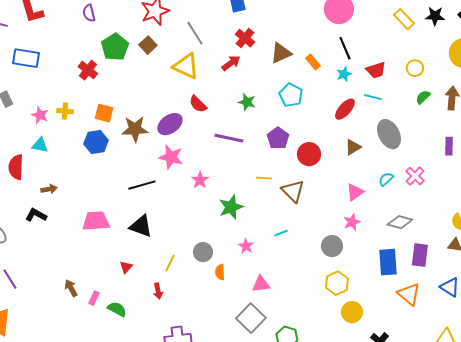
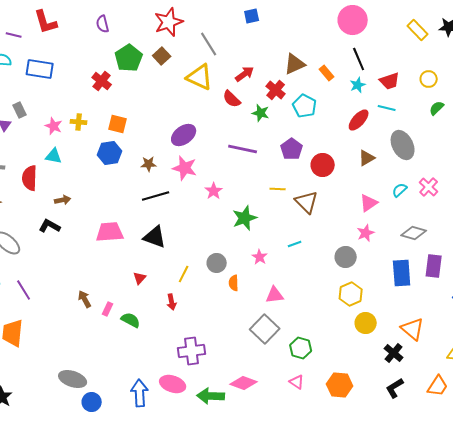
red cross: (245, 38) -> (276, 90), moved
red semicircle: (198, 104) -> (232, 99), moved
brown star: (135, 129) -> (149, 164), moved, size x0.6
orange triangle: (409, 294) -> (413, 329), moved

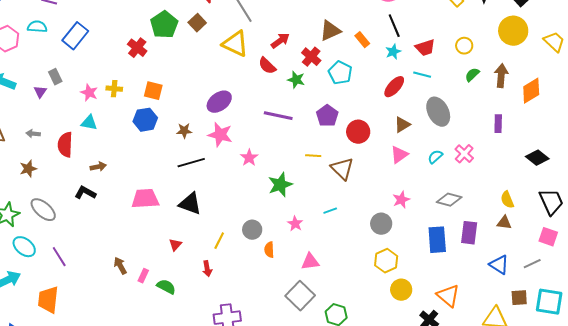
blue rectangle: (40, 69) -> (75, 36), turned -60
pink triangle: (369, 203) -> (399, 155), moved

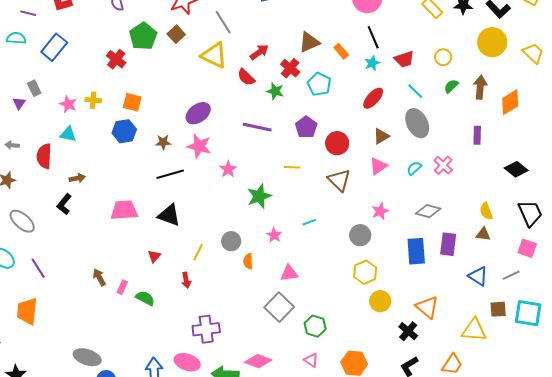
cyan line: (422, 75) -> (415, 91), moved, turned 30
brown triangle: (342, 169) -> (339, 180), moved
black L-shape: (85, 193) -> (64, 204), turned -80

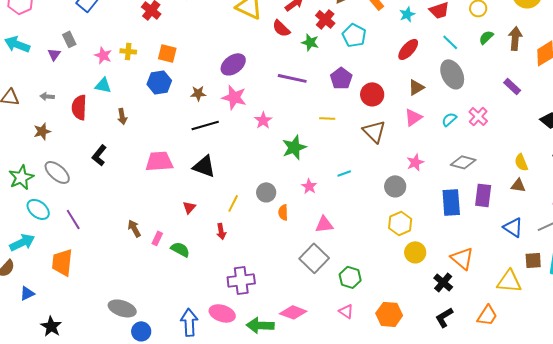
purple rectangle: (477, 135) -> (512, 86), turned -48
brown arrow: (77, 178) -> (122, 116), moved, turned 91

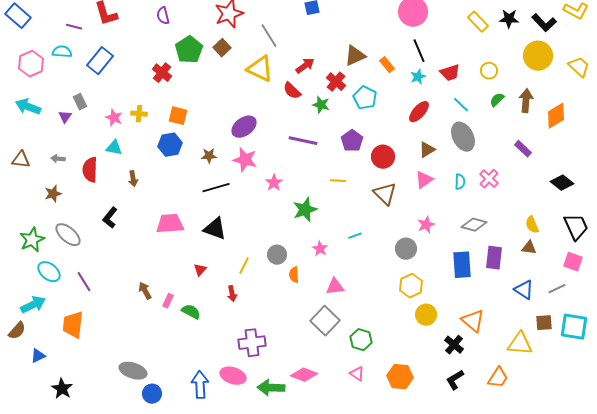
cyan semicircle: (449, 119) -> (460, 182), turned 133

